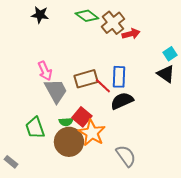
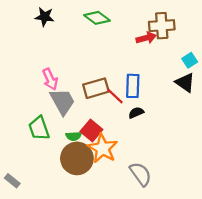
brown cross: (113, 23) -> (162, 26), moved, turned 35
black semicircle: (122, 101) -> (136, 113), size x0.6
green trapezoid: (35, 128) -> (39, 128), moved

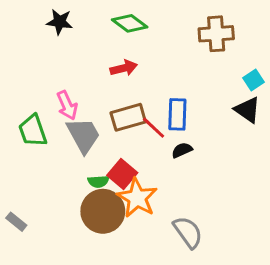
red arrow: (146, 38) -> (124, 68), moved
green trapezoid: (39, 128) -> (33, 131), moved
gray rectangle: (12, 181) -> (16, 222), moved

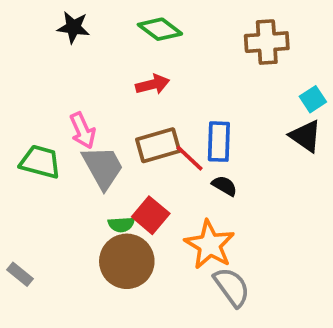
green trapezoid: (33, 131) -> (40, 162), turned 124
black semicircle: (182, 150) -> (224, 186), turned 54
orange star: (137, 198) -> (210, 245), moved

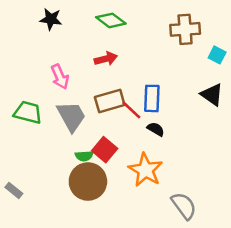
cyan square: (313, 99) -> (217, 55), moved, turned -30
pink arrow: (83, 130) -> (60, 77), moved
gray semicircle: (232, 287) -> (184, 206), moved

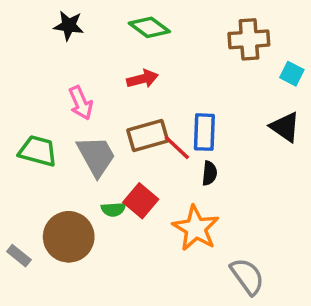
black semicircle: (156, 129) -> (209, 173), turned 66
brown circle: (88, 182) -> (69, 237), moved

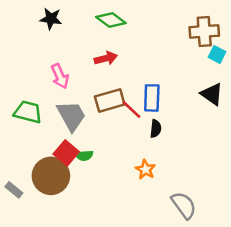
brown cross: (249, 39) -> (204, 31), moved
red square: (141, 201) -> (66, 153), moved
orange star: (196, 228) -> (145, 169), size x0.6

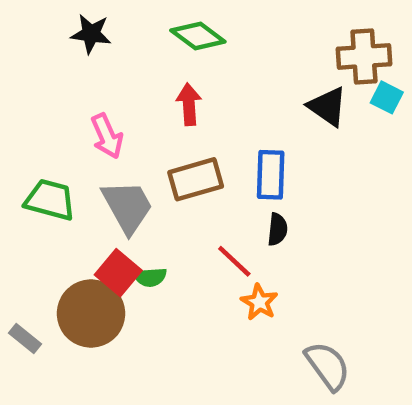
red arrow: (106, 58) -> (189, 104), turned -80
black triangle: (212, 94) -> (328, 107), moved
red line: (131, 109) -> (234, 261), moved

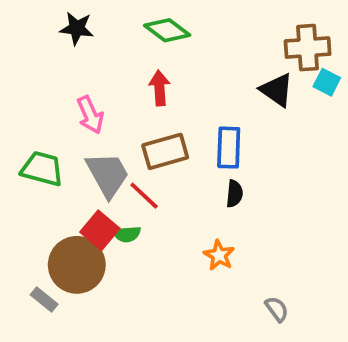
red line: (234, 261) -> (144, 196), moved
gray rectangle: (25, 339) -> (44, 299), moved
gray semicircle: (328, 366) -> (277, 309), size x0.6

